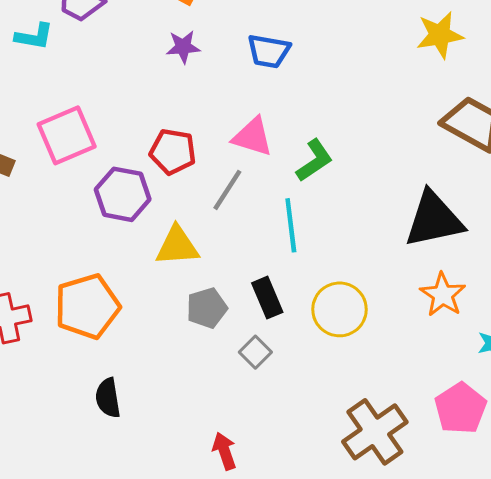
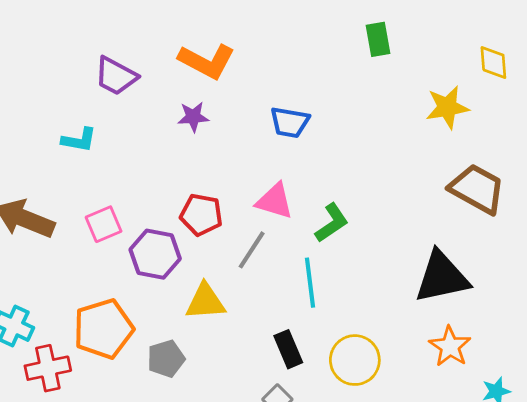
cyan L-shape: (34, 36) -> (79, 140), moved
purple star: (183, 47) -> (193, 117), moved
pink square: (67, 135) -> (104, 224), moved, size x0.7
orange pentagon: (87, 306) -> (104, 329), moved
gray pentagon: (207, 308) -> (166, 359), moved

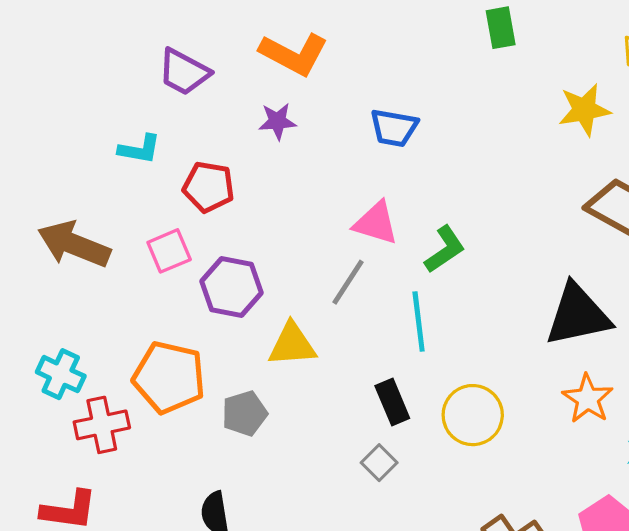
red pentagon: (201, 215) -> (208, 187), moved
orange pentagon: (104, 329) -> (169, 377), turned 30

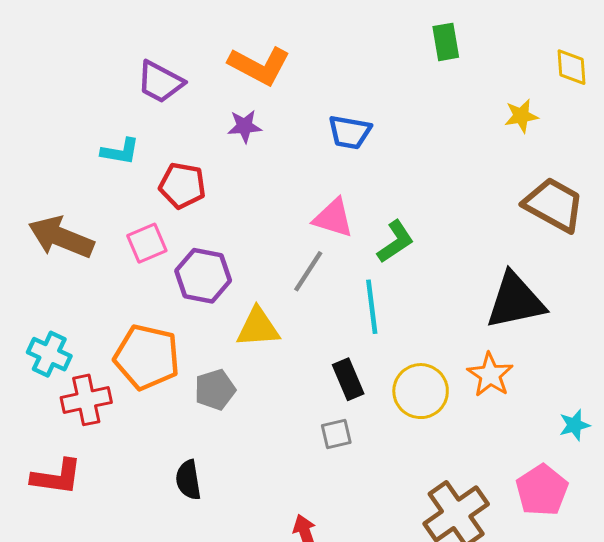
yellow star: (584, 110) -> (521, 116), size x0.7
orange star: (588, 399) -> (490, 375), moved
gray square: (379, 463) -> (336, 434), turned 32

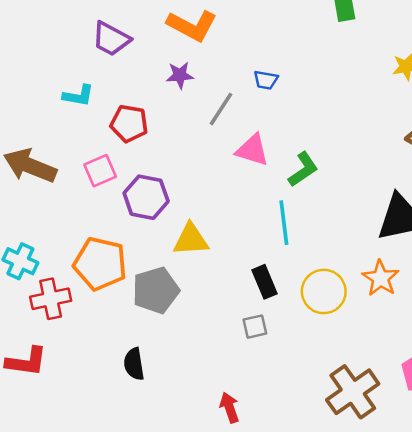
blue trapezoid: (350, 132) -> (266, 80), size x0.7
gray line: (308, 271) -> (221, 109), moved
gray pentagon: (215, 390) -> (156, 290), size x1.4

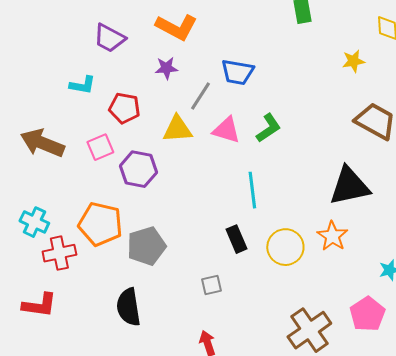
blue trapezoid: (266, 80) -> (237, 72), size x1.6
green L-shape: (303, 169) -> (268, 128), moved
yellow triangle: (191, 240) -> (177, 129), moved
gray square: (255, 327) -> (211, 285), moved
black semicircle: (134, 364) -> (128, 307), size x1.4

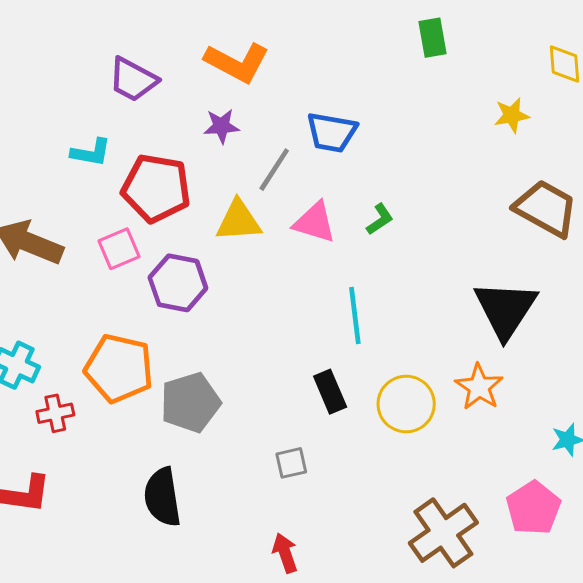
red pentagon: (124, 108) -> (156, 188), size x1.4
green L-shape: (268, 128) -> (380, 219), size x0.7
black triangle: (349, 186) -> (505, 309), turned -45
red cross: (59, 253) -> (55, 413), size x0.7

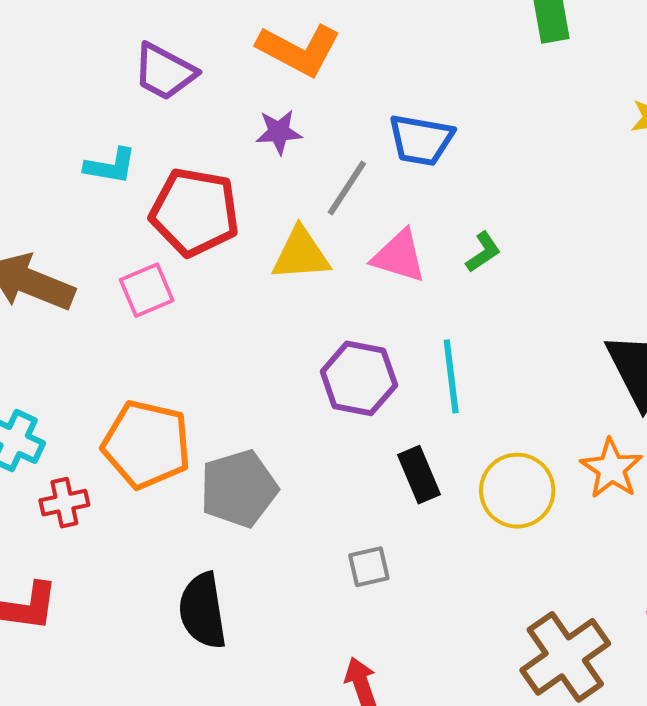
purple hexagon: (178, 283) -> (359, 378), moved

